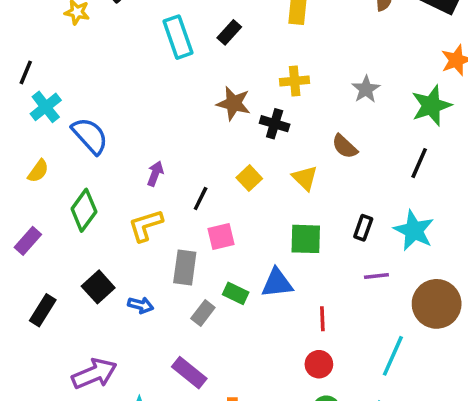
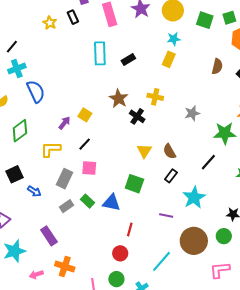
brown semicircle: (345, 146) -> (169, 151), moved
yellow square: (249, 178) -> (85, 115), moved, turned -32
black rectangle: (363, 228) -> (171, 176), moved

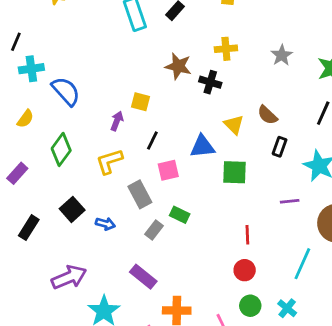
cyan cross: (17, 69) -> (31, 69), turned 30
gray rectangle: (64, 179) -> (140, 194), turned -36
blue triangle: (111, 203) -> (202, 147), moved

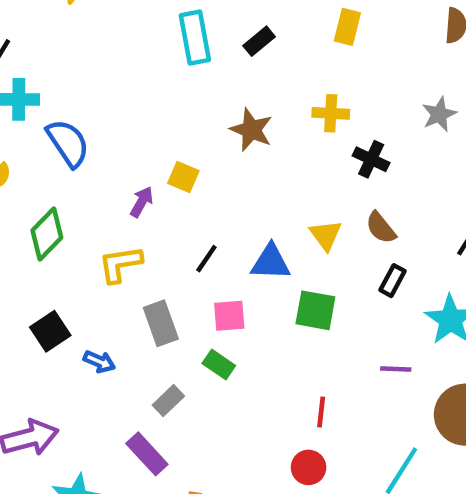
gray star: (282, 55) -> (439, 114), moved
black cross: (210, 82) -> (371, 159), moved
black line: (152, 140) -> (206, 259), moved
pink square: (168, 170) -> (229, 316), moved
gray rectangle: (154, 230) -> (168, 401), moved

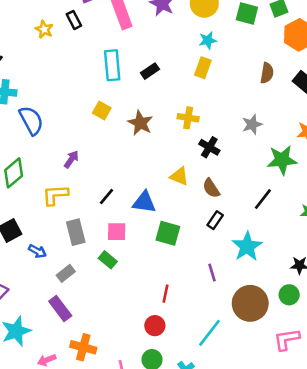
yellow square: (183, 177) -> (102, 111), moved
yellow triangle: (326, 235) -> (179, 176), moved, turned -36
purple line: (396, 369) -> (212, 273), turned 66
gray rectangle: (168, 401) -> (66, 273), moved

